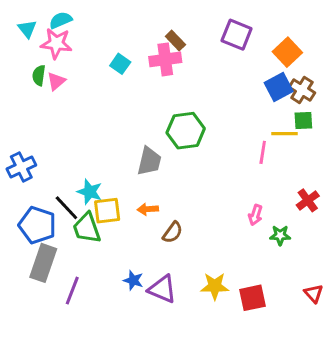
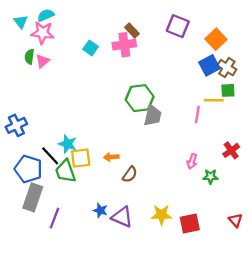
gray trapezoid: (149, 161) -> (153, 116), moved

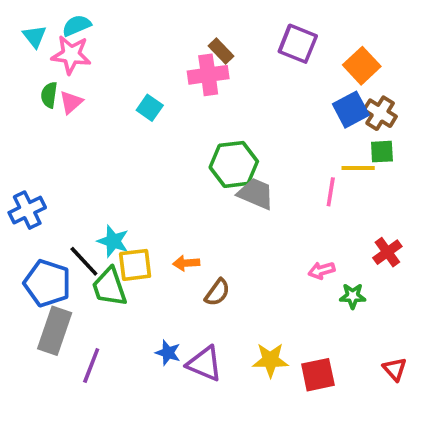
cyan square: (91, 48) -> (150, 108), moved
gray trapezoid: (153, 116) -> (256, 194), turned -80
pink arrow: (192, 161) -> (322, 270), turned 56

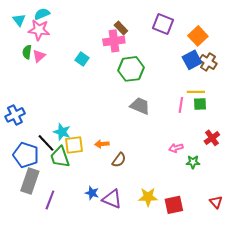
green square: (382, 152) -> (200, 104), moved
green hexagon: (234, 164) -> (131, 69), moved

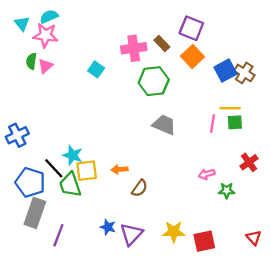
brown rectangle: (121, 28) -> (162, 44), moved
orange square: (198, 36) -> (193, 56), moved
purple triangle: (112, 199) -> (131, 234), turned 50

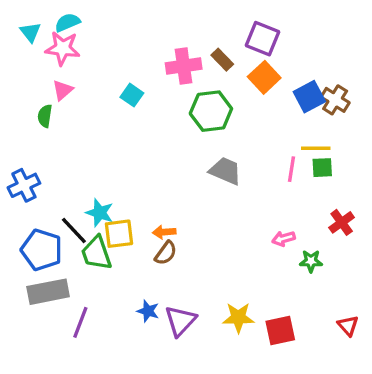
green semicircle: (31, 61) -> (45, 116), moved
brown semicircle: (140, 188) -> (166, 253), moved
gray rectangle: (35, 213) -> (48, 292), turned 60

